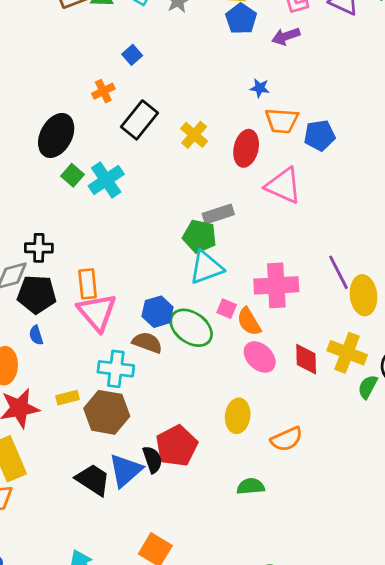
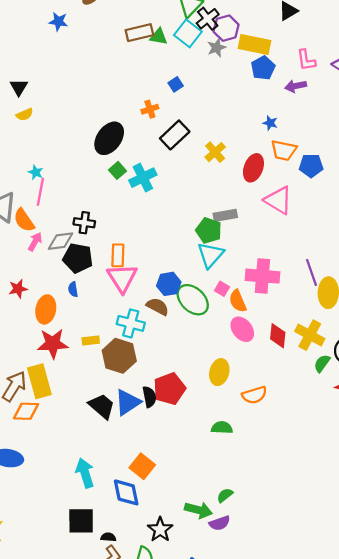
cyan triangle: (206, 267) -> (211, 255), turned -36

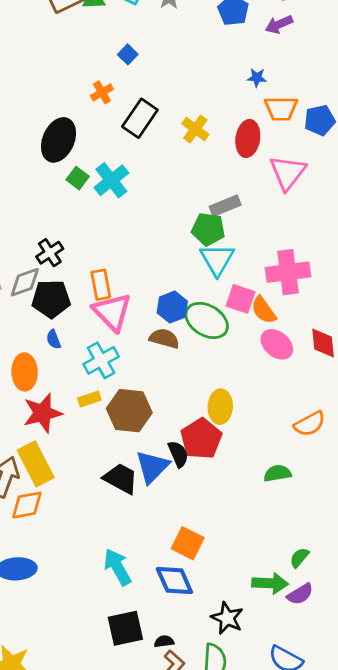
pink triangle: (278, 200) -> (288, 173), turned 48
black cross: (84, 223) -> (50, 253), turned -30
pink square: (222, 289) -> (240, 299), size x1.5
cyan cross: (131, 323) -> (101, 360), moved, turned -32
yellow ellipse: (219, 372) -> (220, 407), moved

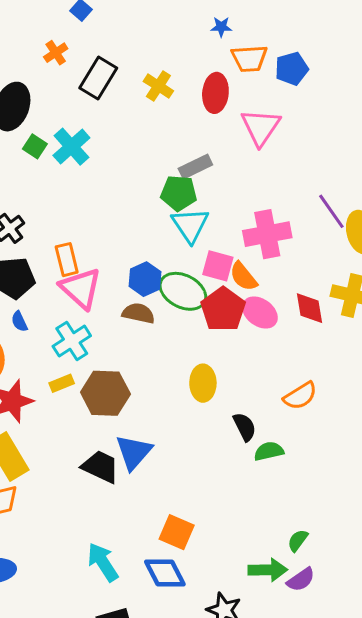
red pentagon: (201, 439) -> (223, 309), moved
black semicircle: (178, 454) -> (245, 427), moved

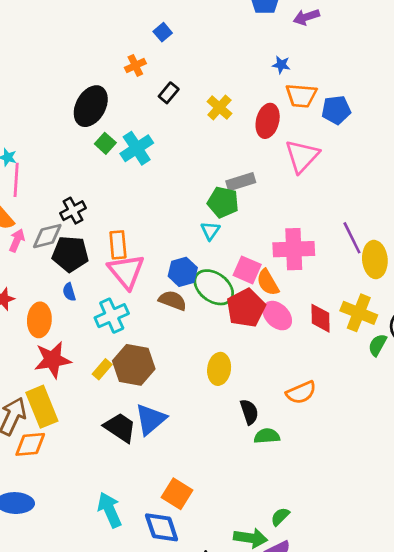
black rectangle: (98, 78) -> (169, 93), size x0.6
cyan triangle: (190, 225) -> (210, 231), moved, size x0.6
yellow rectangle: (62, 383) -> (102, 369), moved, turned -36

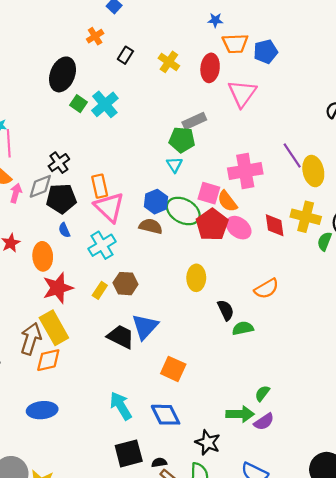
brown hexagon: (134, 365) -> (125, 284), size x0.7
orange square: (177, 494) -> (173, 369), moved

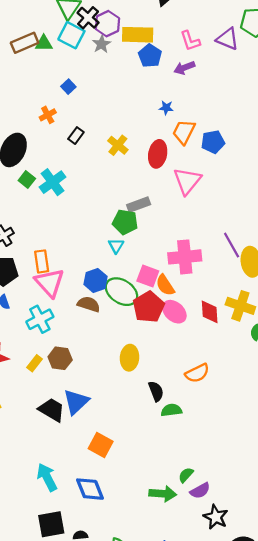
orange trapezoid: (235, 44) -> (184, 132), turned 115
purple semicircle: (264, 422) -> (200, 491), moved
black star: (208, 442) -> (216, 517), moved

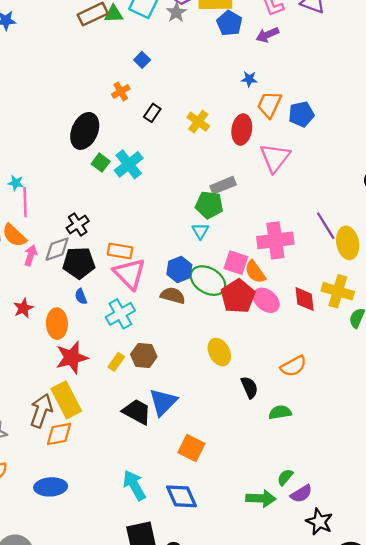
orange rectangle: (42, 261) -> (120, 251), turned -70
yellow ellipse: (130, 358) -> (219, 352), turned -30
green semicircle: (171, 410) -> (280, 412), moved

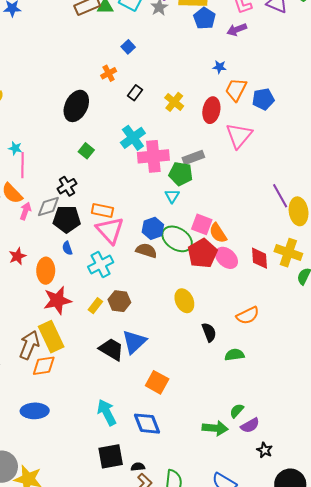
green square: (101, 163) -> (86, 151), moved
cyan cross: (129, 164) -> (133, 138), moved
pink cross: (275, 240) -> (153, 156), moved
black star: (319, 522) -> (265, 450), size x0.7

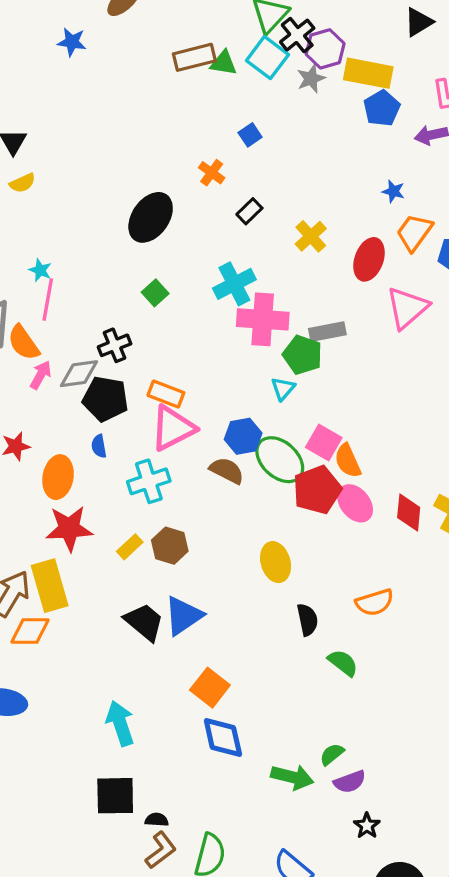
orange cross: (109, 73) -> (212, 173), turned -35
pink triangle: (110, 230) -> (173, 428), turned 36
green semicircle: (235, 355) -> (343, 663), turned 36
blue diamond: (147, 424) -> (223, 738), moved

